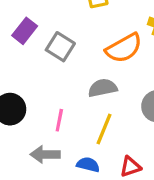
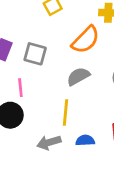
pink line: (59, 120) -> (20, 88), moved
yellow line: (104, 129) -> (65, 113), moved

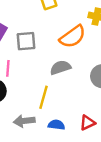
gray square: (35, 54) -> (26, 41), turned -30

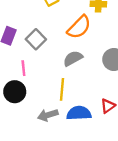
gray square: (26, 41) -> (36, 39), turned -30
blue semicircle: (56, 125) -> (79, 113), size x1.5

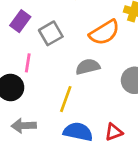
gray arrow: (48, 115) -> (24, 126), moved

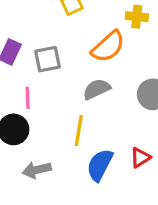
gray square: (51, 33) -> (47, 59), turned 30
blue semicircle: (78, 132) -> (100, 165), turned -64

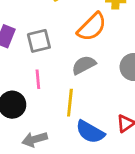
pink line: (28, 98) -> (38, 79), moved
blue semicircle: (100, 165) -> (90, 132), turned -84

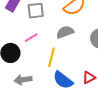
pink line: (38, 79) -> (31, 38), turned 56

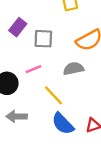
yellow line: (52, 57) -> (53, 95), turned -66

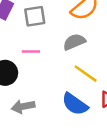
pink line: (33, 69) -> (31, 52), turned 35
yellow line: (53, 95) -> (86, 74), moved

